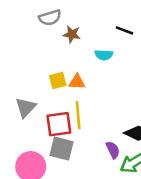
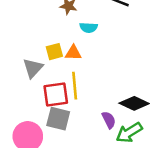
cyan semicircle: (104, 55) -> (89, 27), moved
gray triangle: (26, 107) -> (33, 68), moved

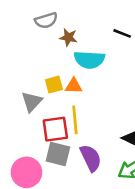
cyan semicircle: (89, 27) -> (89, 60), size x1.6
purple semicircle: (109, 120) -> (91, 158), moved, size x1.5

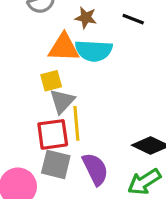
brown star: (68, 37) -> (86, 18), moved
orange triangle: (74, 86) -> (64, 48), moved, size x1.5
gray triangle: (32, 102) -> (62, 101), moved

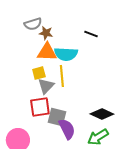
brown star: (86, 18) -> (46, 33), moved
yellow line: (76, 123) -> (62, 76), moved
gray square: (56, 164) -> (57, 117), moved

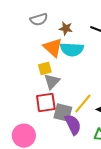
brown star: (46, 33) -> (66, 28), moved
orange triangle: (47, 52) -> (53, 47), turned 40
yellow line: (62, 76) -> (83, 104), moved, turned 45

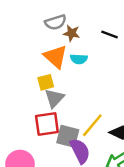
gray semicircle: (39, 19) -> (56, 22), moved
cyan semicircle: (72, 49) -> (79, 59), size x0.6

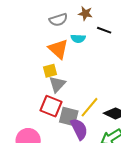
brown star: (71, 33) -> (85, 13), moved
cyan semicircle: (79, 59) -> (78, 38), moved
red square: (47, 124) -> (51, 106), turned 30

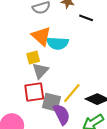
cyan semicircle: (78, 38) -> (58, 43), moved, size x1.5
red square: (51, 106) -> (34, 92), turned -30

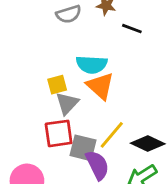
orange triangle: (41, 36) -> (100, 86), moved

